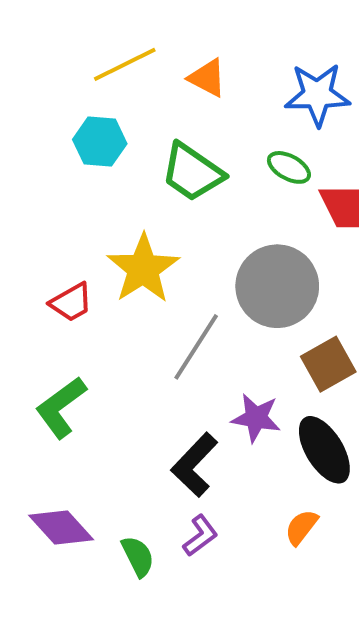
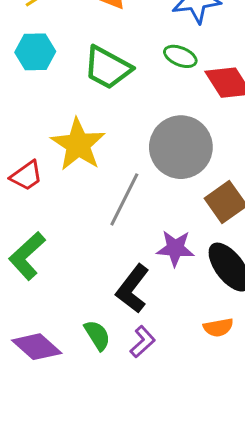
orange semicircle: (301, 527) -> (218, 327), turned -132
green semicircle: (138, 556) -> (97, 335), moved

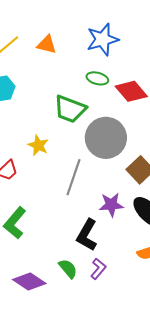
green trapezoid: (108, 68) -> (70, 109), moved
yellow star: (78, 145) -> (38, 145), size x0.6

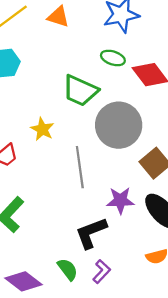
gray line: (74, 177) -> (80, 167), turned -30
black L-shape: (87, 235) -> (91, 233), turned 36

